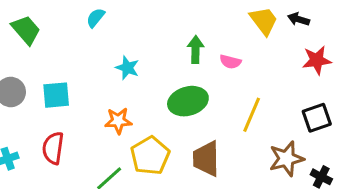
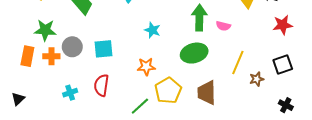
green arrow: (196, 50) -> (199, 18), size x1.4
brown star: (286, 159) -> (257, 79), moved, size x0.6

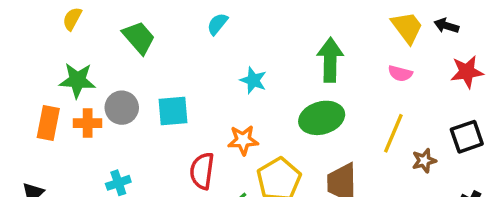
pink semicircle: (223, 26) -> (400, 73), moved
red semicircle: (101, 85) -> (202, 171), moved

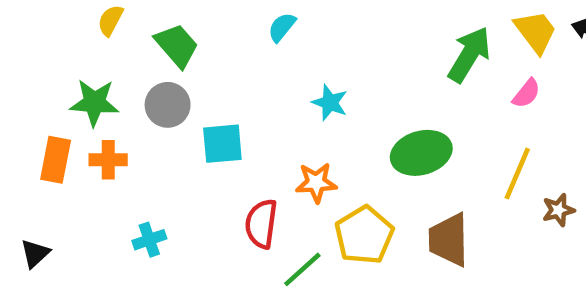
yellow semicircle: (72, 19) -> (110, 20), moved
green arrow: (330, 60) -> (469, 55), moved, turned 30
pink semicircle: (400, 73) -> (526, 93), turned -65
gray circle: (122, 108) -> (168, 105), moved

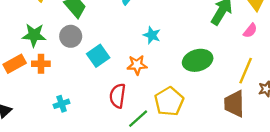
cyan square: (222, 144) -> (98, 56), turned -30
orange rectangle: (56, 160) -> (15, 64), turned 50
orange star: (316, 183) -> (137, 65), moved
brown trapezoid: (449, 240) -> (234, 104), moved

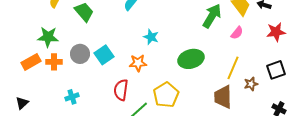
gray circle: (71, 36) -> (80, 54), moved

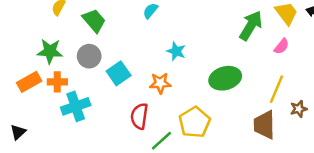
gray circle: (80, 54) -> (89, 56), moved
cyan cross: (72, 97) -> (76, 106), moved, size x1.6

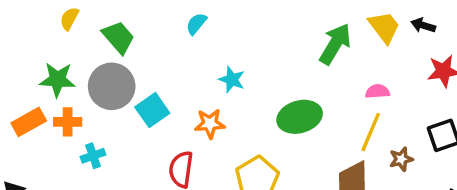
pink semicircle: (282, 46) -> (377, 91), moved, turned -133
gray circle: (89, 56) -> (112, 86), size x1.4
cyan cross: (76, 106) -> (93, 156), size x0.6

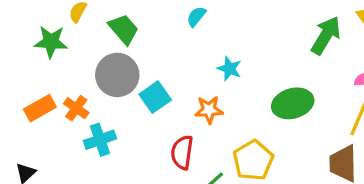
green star: (57, 80) -> (51, 42), moved
orange cross: (68, 122) -> (76, 108), turned 35
cyan cross: (93, 156) -> (100, 140), size x1.4

